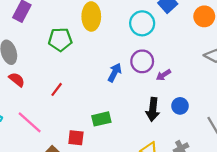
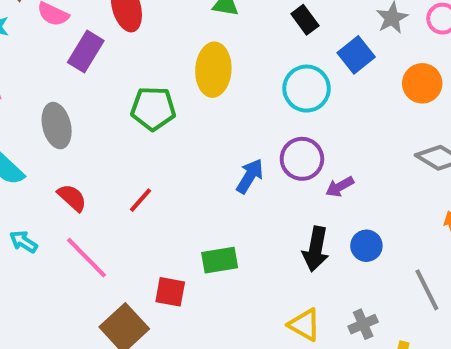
red semicircle: (17, 80) -> (72, 198), moved

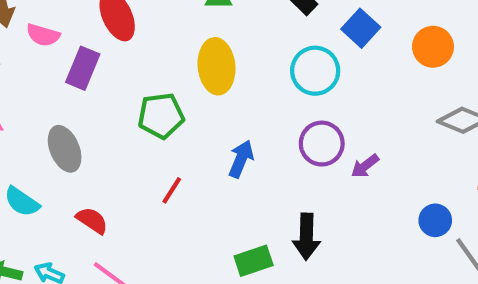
blue arrow: (250, 176) -> (241, 159), moved
red line: (140, 200) -> (172, 190), moved
blue circle: (366, 246) -> (435, 220), moved
black arrow: (316, 249) -> (306, 237), moved

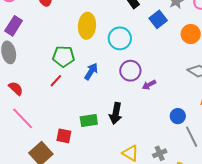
purple rectangle: (83, 68) -> (14, 26), moved
cyan circle: (315, 71) -> (120, 38), moved
green pentagon: (161, 116) -> (64, 56), moved

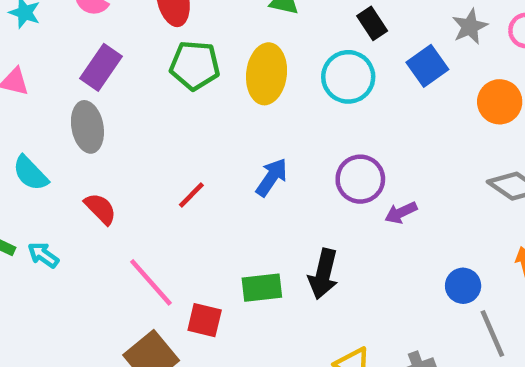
cyan circle: (120, 38) -> (348, 77), moved
green pentagon: (64, 56) -> (195, 65), moved
pink line: (23, 118) -> (151, 282), moved

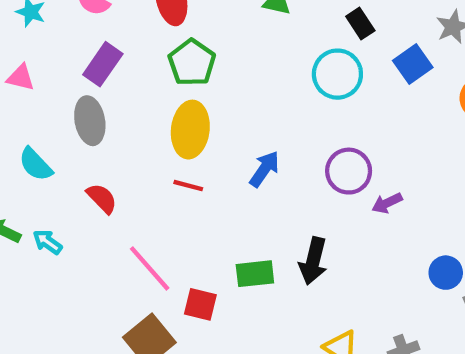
green pentagon: (195, 65) -> (192, 63), turned 30
yellow ellipse: (267, 74) -> (190, 130), moved
red line: (191, 195) -> (188, 186), turned 60

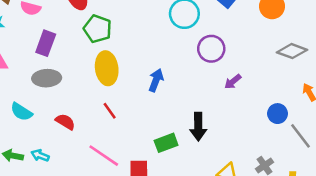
gray ellipse: (90, 121) -> (47, 78), turned -68
purple circle: (349, 171) -> (211, 49), moved
red line: (188, 186) -> (110, 111), moved, turned 54

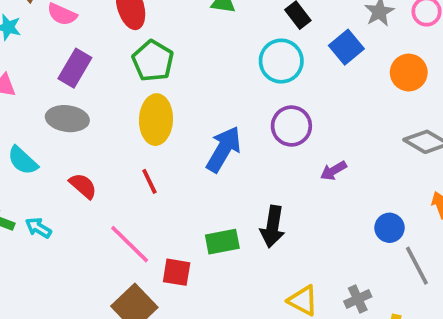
purple circle: (211, 49) -> (291, 126), moved
blue arrow: (156, 80) -> (224, 149), size x1.4

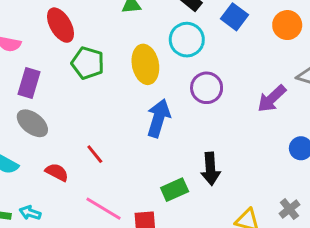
gray ellipse: (67, 119) -> (32, 123), turned 44
yellow ellipse: (156, 120) -> (145, 64), moved
purple arrow: (333, 171) -> (272, 99), moved, size x1.5
red line: (149, 181) -> (95, 154), moved

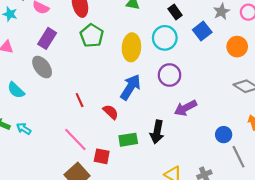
purple arrow: (272, 99) -> (185, 108), moved
red semicircle: (57, 172) -> (111, 112), moved

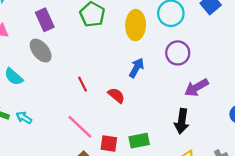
purple rectangle: (47, 38) -> (45, 20), turned -54
blue arrow: (131, 87) -> (136, 68), size x0.7
black arrow: (157, 132) -> (182, 121), moved
green rectangle: (128, 140) -> (139, 141), moved

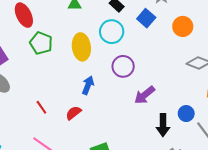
red semicircle: (116, 95) -> (73, 113), turned -70
black arrow: (182, 121) -> (163, 125), moved

